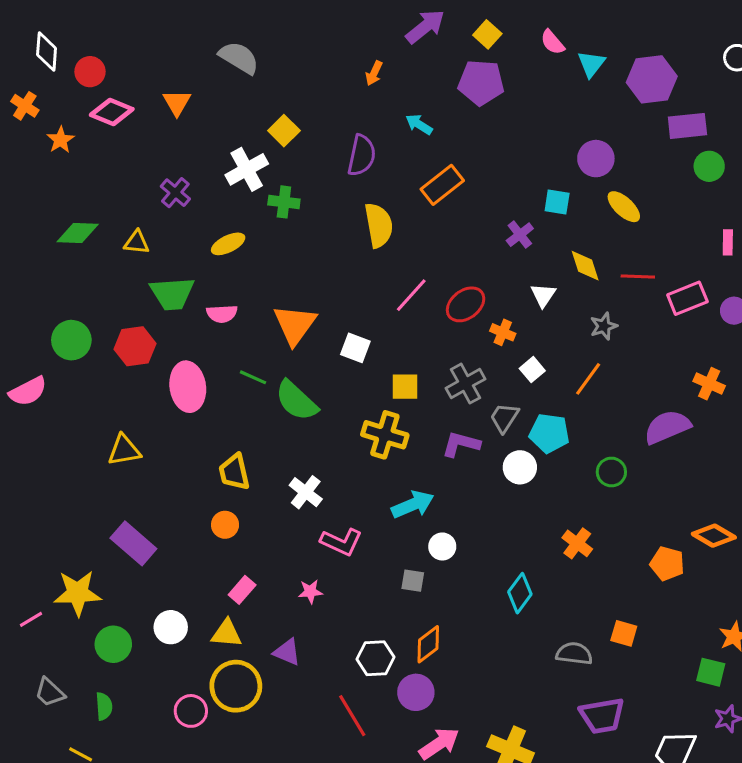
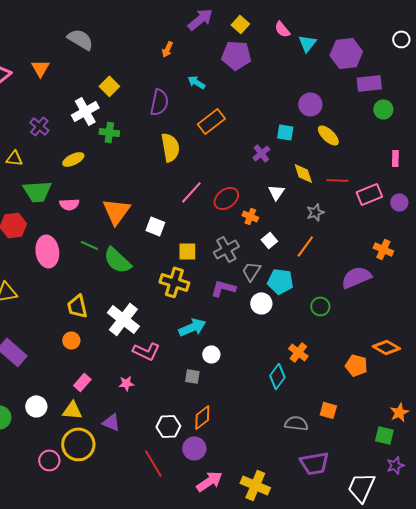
white cross: (306, 492) -> (123, 319), size x1.5
cyan diamond: (520, 593) -> (277, 376), moved

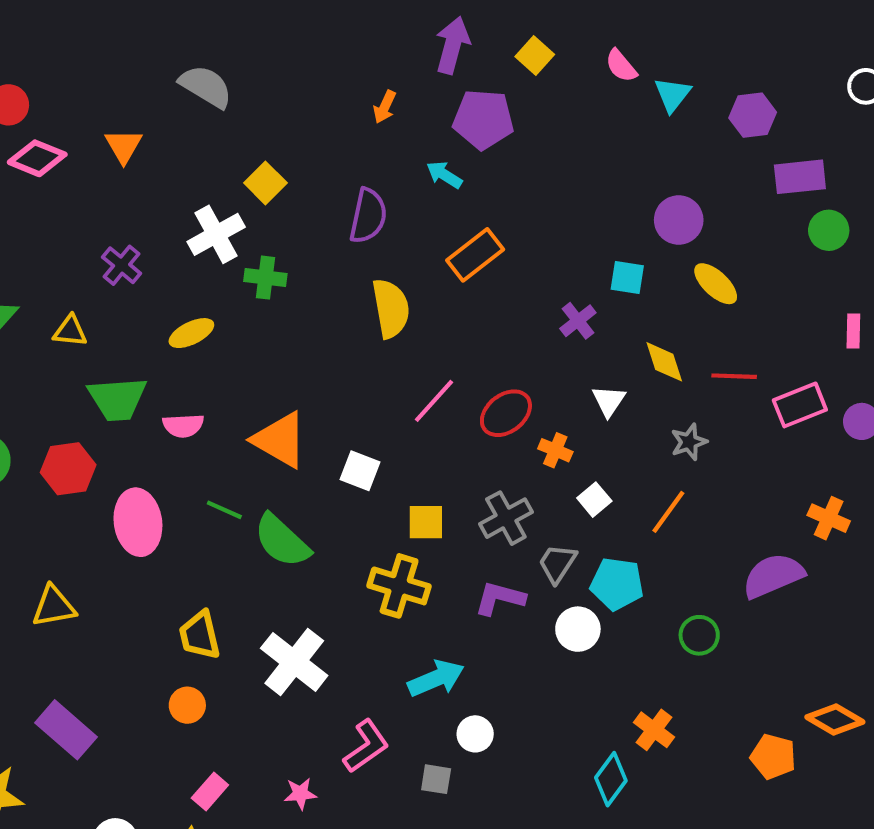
purple arrow: (200, 19) -> (453, 45), turned -36
purple hexagon: (346, 53) -> (753, 115), size x0.7
purple pentagon: (236, 55) -> (483, 119), moved
orange triangle: (116, 211) -> (280, 440), turned -36
pink L-shape: (146, 351) -> (366, 746), moved, turned -60

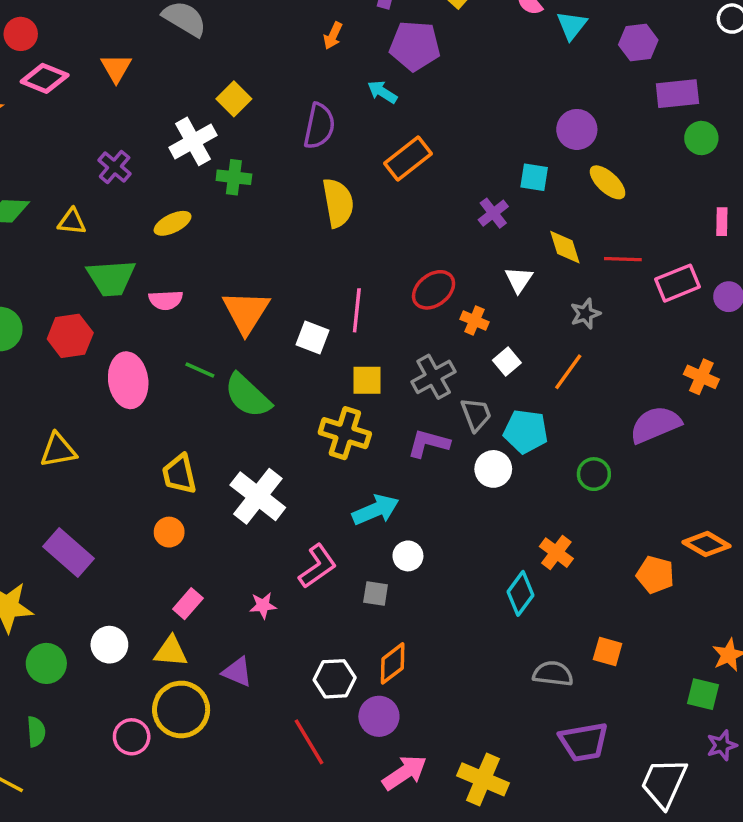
pink line: (434, 401) -> (357, 310), moved, turned -36
orange triangle: (280, 440) -> (246, 312), turned 32
gray trapezoid: (557, 563) -> (476, 414), turned 126

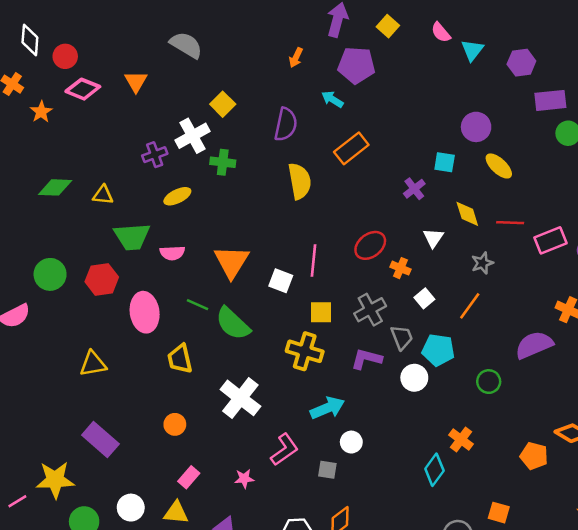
purple cross: (115, 167) -> (155, 155), moved, turned 30
yellow trapezoid: (179, 474) -> (180, 359), moved

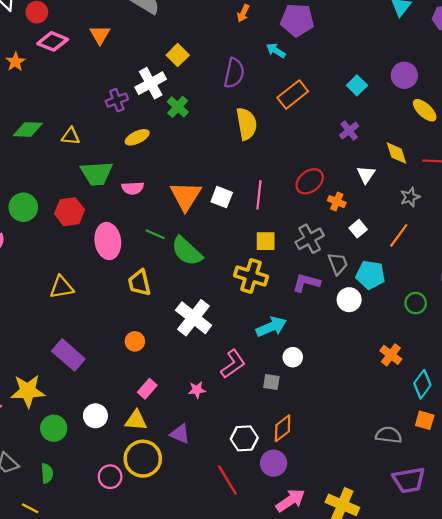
green cross: (223, 162) -> (178, 107), turned 35
cyan square: (445, 162) -> (357, 85), moved, turned 36
white square: (281, 281) -> (222, 197), moved
cyan diamond: (434, 470) -> (422, 384), moved

